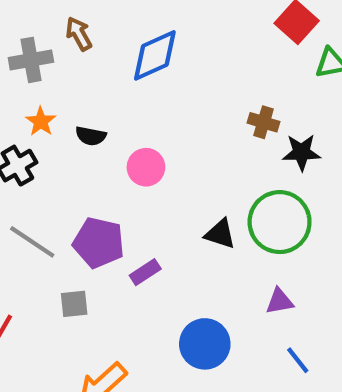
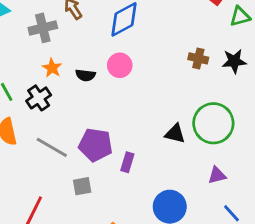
black star: (301, 152) -> (234, 61), moved
pink circle: (146, 167) -> (120, 65), moved
purple rectangle: (145, 272) -> (127, 162), turned -36

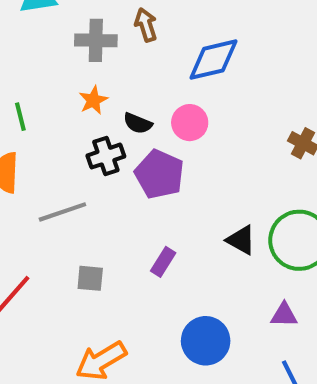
black cross: (39, 98) -> (106, 156), moved
purple pentagon: (95, 145) -> (159, 174), moved
gray line: (52, 147) -> (62, 212), turned -64

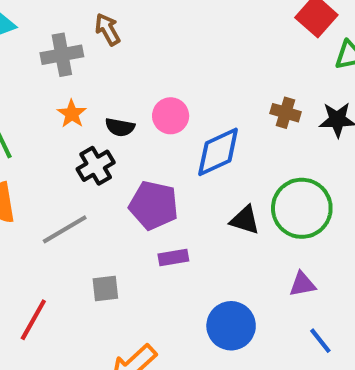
blue diamond: (213, 60) -> (218, 152), moved
purple pentagon: (159, 174) -> (154, 205), moved
purple rectangle: (163, 262) -> (173, 257), turned 60

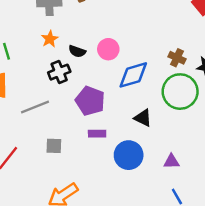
green circle: (302, 208) -> (180, 92), moved
blue circle: (231, 326) -> (129, 155), moved

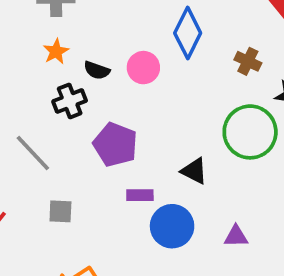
brown cross: (177, 58) -> (248, 61), moved
blue diamond: (133, 75) -> (188, 33), moved, turned -48
gray line: (35, 107) -> (33, 153), turned 68
purple rectangle: (97, 134) -> (140, 195), moved

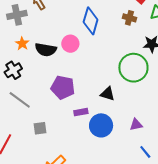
brown cross: (248, 61) -> (129, 18), moved
black semicircle: (97, 70) -> (46, 50), size x1.5
black cross: (70, 101) -> (13, 70), moved

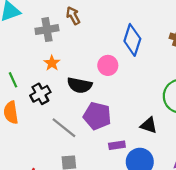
black semicircle: (46, 50) -> (80, 85), moved
gray line: (20, 100) -> (64, 128), moved

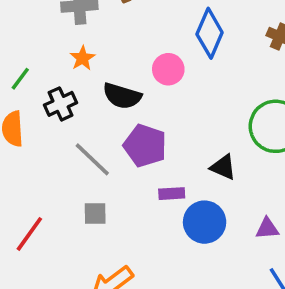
green line: (13, 80) -> (20, 79), turned 56

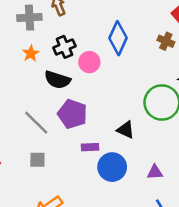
black cross: (61, 104) -> (64, 47), moved

